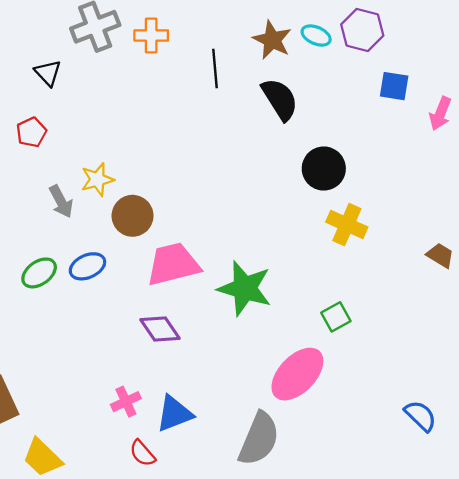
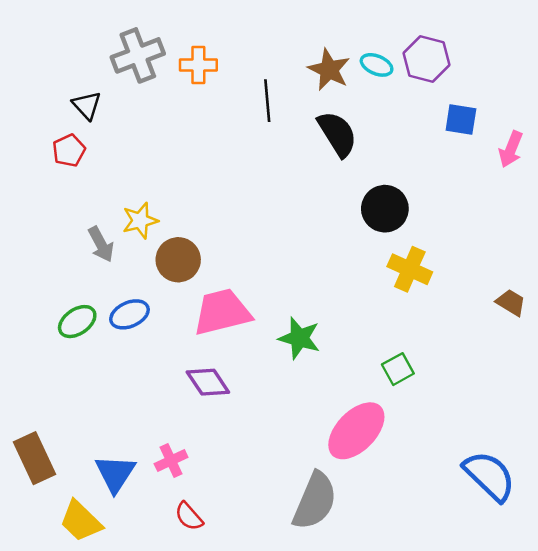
red pentagon: (31, 132) -> (69, 150), moved
green star: (245, 288) -> (299, 338), size x0.7
blue triangle: (174, 414) -> (115, 474), moved, turned -36
blue semicircle: (421, 416) -> (489, 476), size x1.5

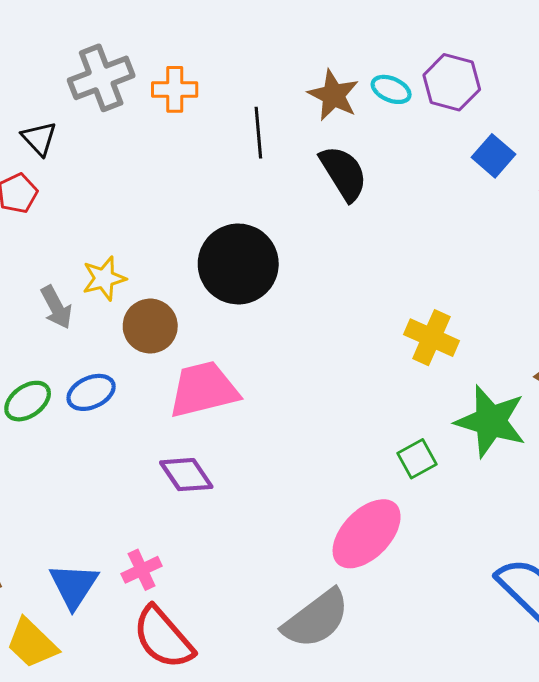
blue square: (461, 120) -> (494, 156), turned 32
black circle: (385, 209) -> (238, 264), moved, size x1.4
green star: (299, 338) -> (491, 421), moved, size x1.4
gray semicircle: (315, 501) -> (316, 619), turned 30
red semicircle: (189, 516) -> (163, 638), size x1.8

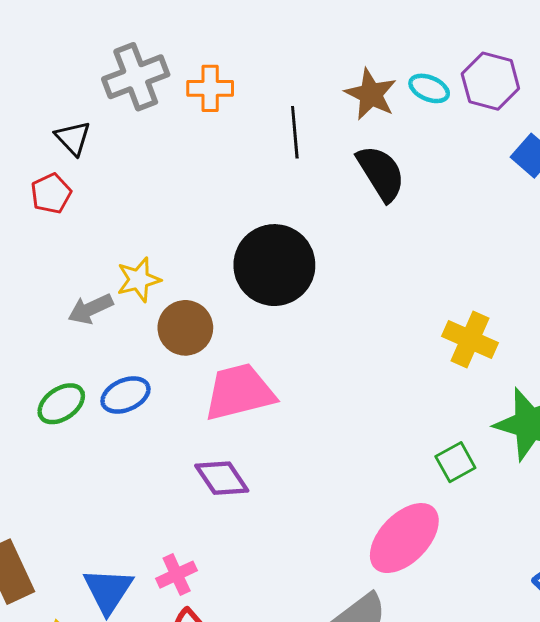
gray arrow: (56, 307) -> (90, 309), turned 93

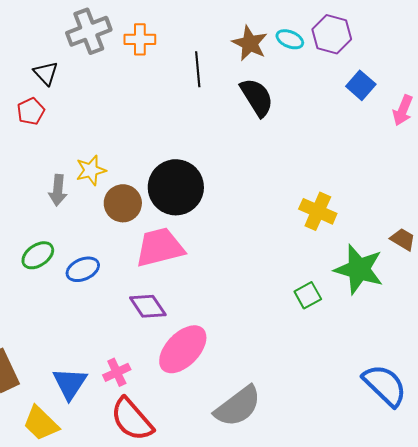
black circle: (274, 265) -> (176, 187), moved
gray arrow: (90, 309) -> (58, 190), turned -60
blue ellipse: (125, 395) -> (83, 269), moved
pink ellipse: (404, 538) -> (183, 349), moved

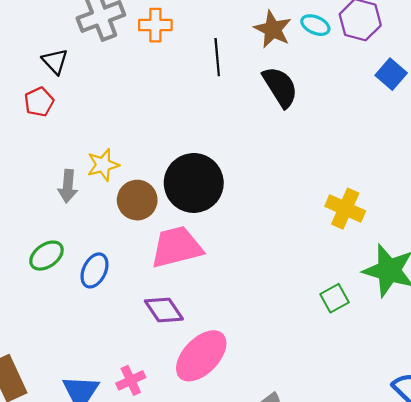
blue ellipse: (83, 269) -> (94, 270), turned -40

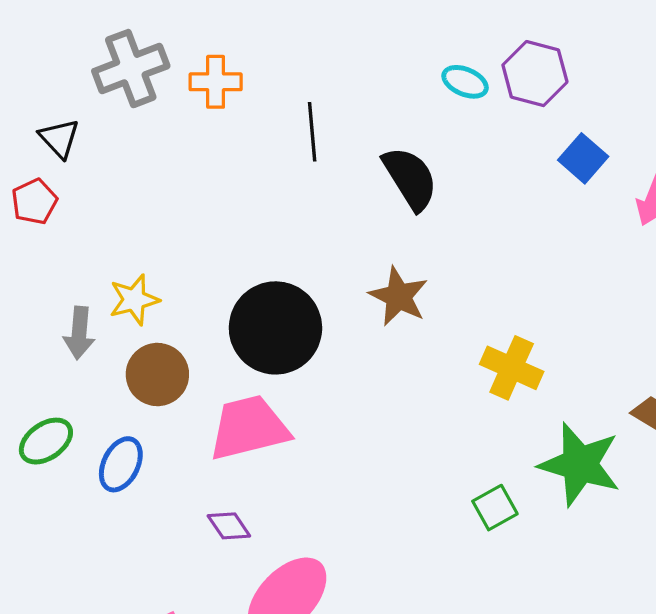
brown star: (273, 29) -> (399, 296), moved
brown circle: (137, 200) -> (157, 375), moved
purple diamond: (164, 310) -> (229, 526), size x0.7

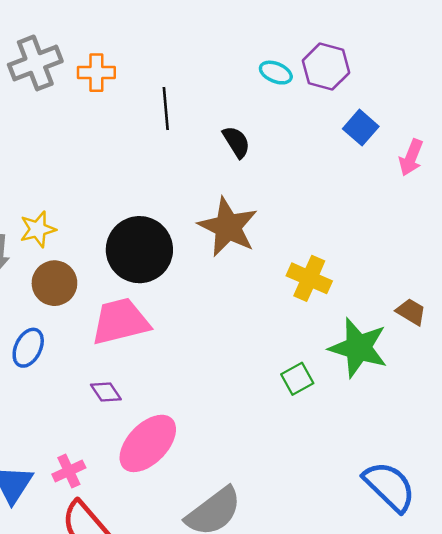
black semicircle: (410, 178) -> (236, 142), size x0.7
brown star: (399, 296) -> (228, 227), size x1.4

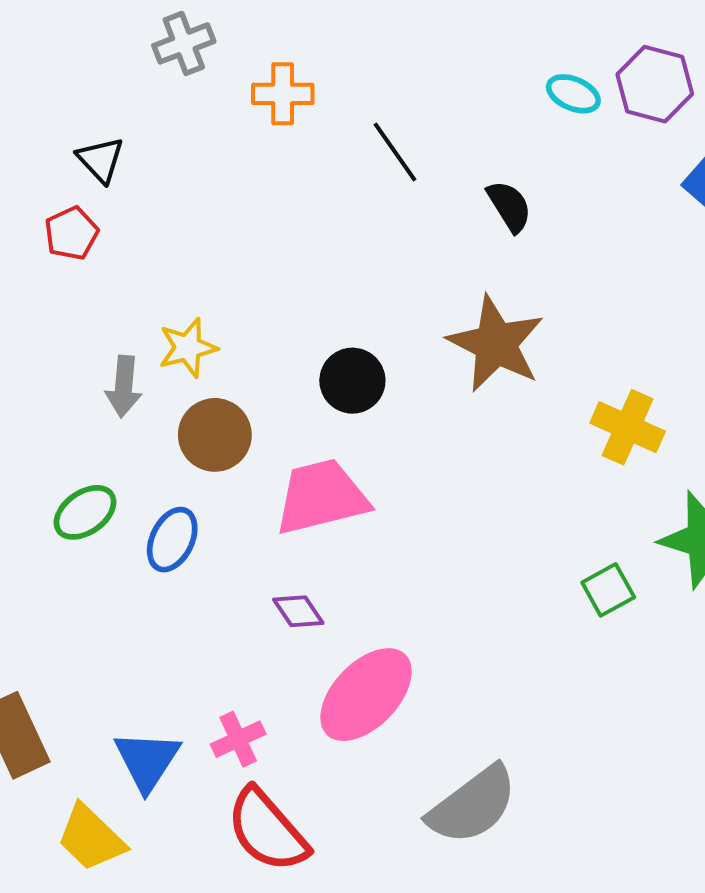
gray cross: (35, 63) -> (184, 43), moved, size x0.7
black line: (166, 108) -> (395, 152), turned -30
black circle: (139, 250) -> (352, 381), size x0.6

